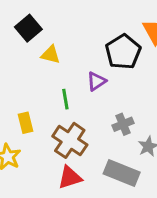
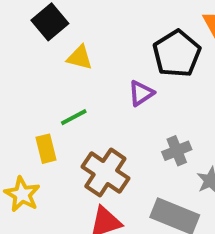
green line: (65, 99) -> (74, 117), moved, turned 72

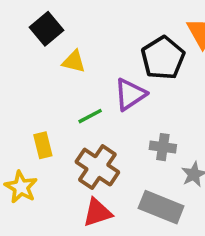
purple triangle: (141, 93) -> (130, 94), size x1.4
green line: (74, 117) -> (90, 116), moved
gray cross: (177, 151) -> (163, 147), turned 30

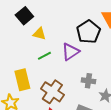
green line: (90, 116) -> (44, 56), moved
yellow rectangle: (43, 145) -> (22, 80), size x1.5

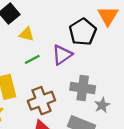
gray cross: (88, 81) -> (83, 88), size x1.5
brown cross: (52, 92) -> (41, 101), turned 35

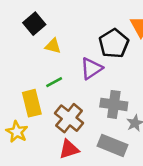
green line: (32, 59) -> (54, 82), moved
brown cross: (41, 101) -> (69, 118), turned -30

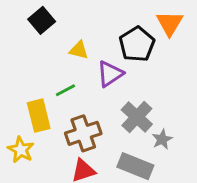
yellow triangle: (53, 46) -> (79, 50), moved
gray cross: (114, 104) -> (137, 117), turned 35
brown cross: (69, 118) -> (83, 133), turned 32

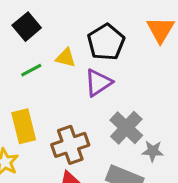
black pentagon: (137, 44) -> (106, 42), moved
green line: (65, 90) -> (31, 70), moved
gray star: (162, 139) -> (153, 151), turned 30

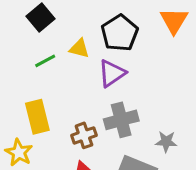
gray cross: (126, 128) -> (121, 120), moved, turned 32
brown cross: (70, 145) -> (84, 135), size x0.7

